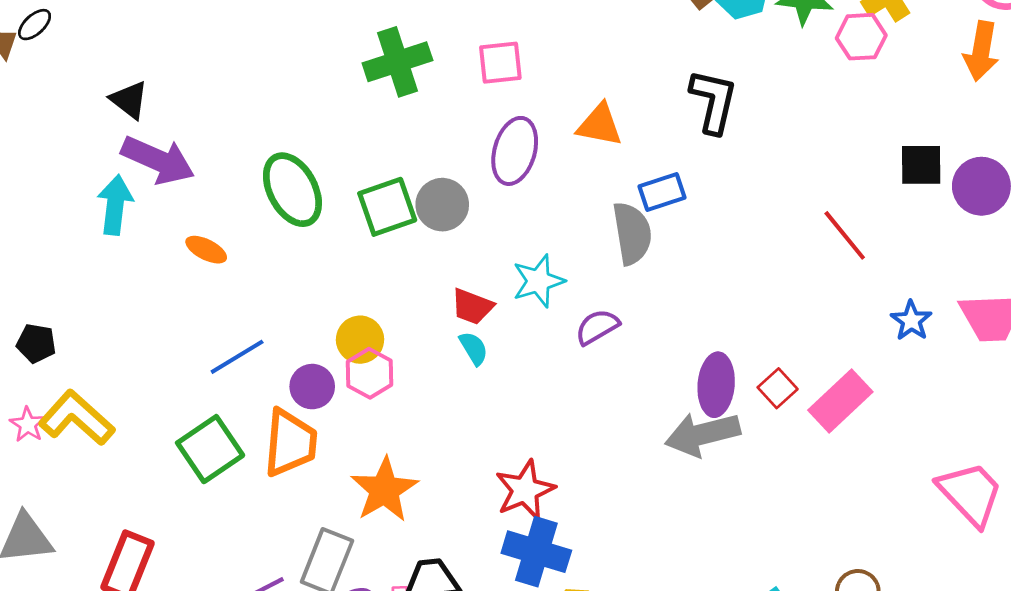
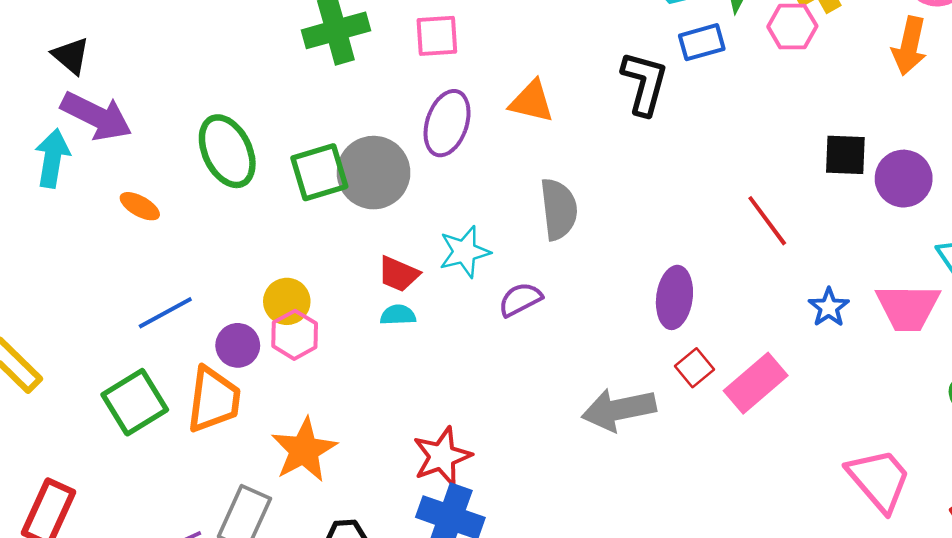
blue rectangle: (662, 192) -> (702, 42), moved
gray circle: (442, 205) -> (374, 173), size x1.4
cyan semicircle: (474, 348) -> (398, 315), turned -64
purple ellipse: (716, 385) -> (674, 297), moved

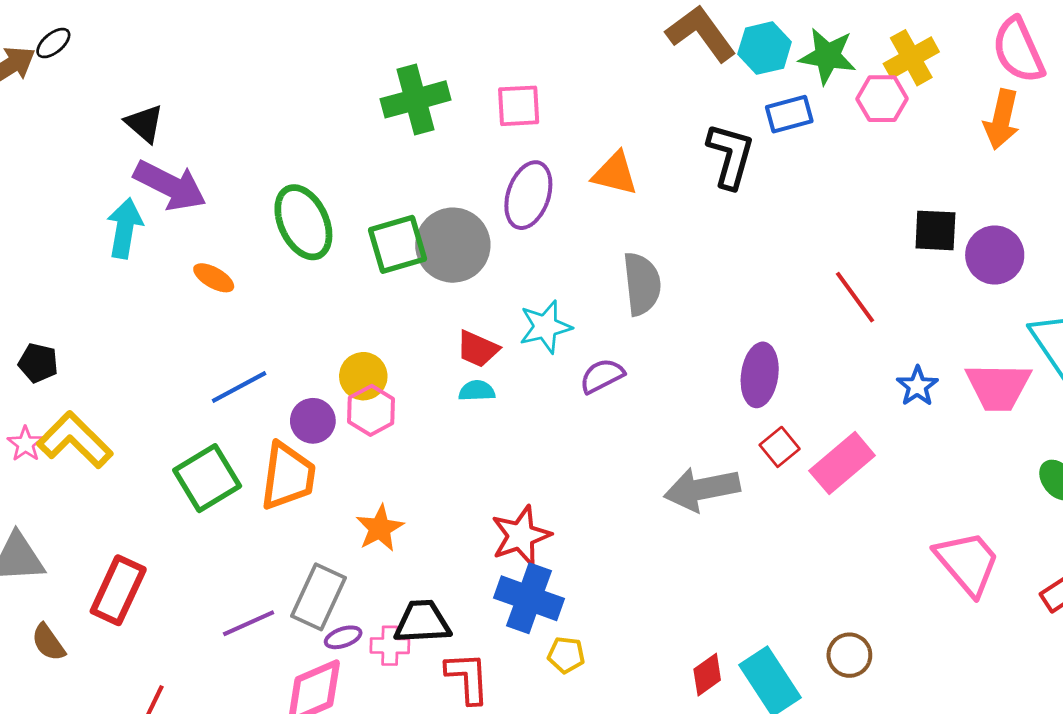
orange star: (304, 450) -> (380, 528), size x0.7

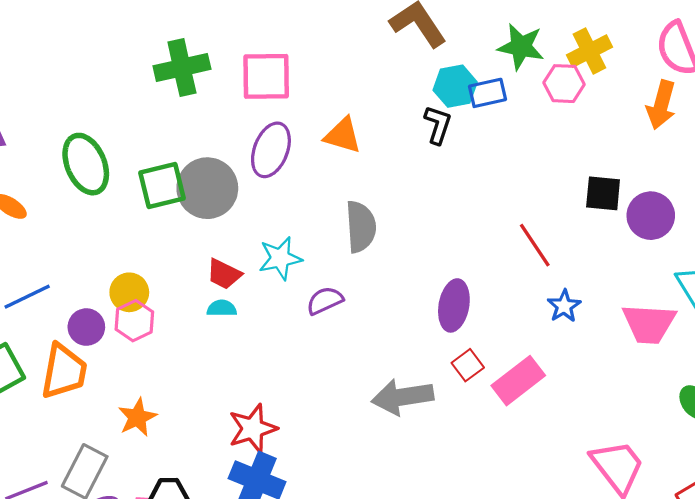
cyan hexagon: (765, 48) -> (455, 86), moved
pink square: (519, 106) -> (266, 76), size x1.4
black L-shape: (730, 156) -> (438, 125), size x0.7
blue star: (917, 386) -> (564, 306), moved

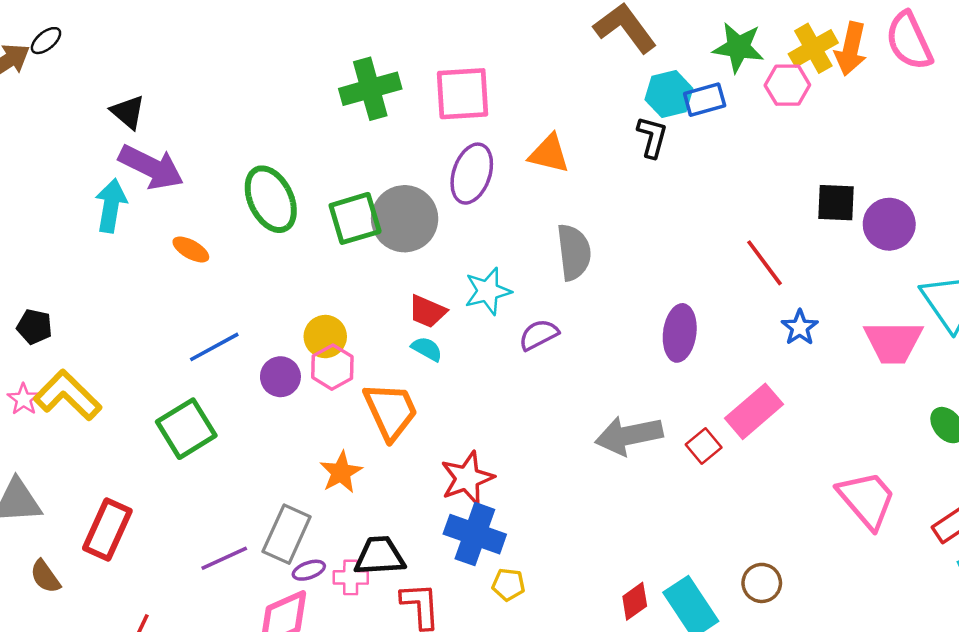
orange arrow: (661, 105) -> (851, 49), moved
cyan semicircle: (222, 308) -> (427, 349), turned 32
red square: (468, 365) -> (704, 446), moved
orange trapezoid: (64, 371) -> (391, 411), moved, turned -32

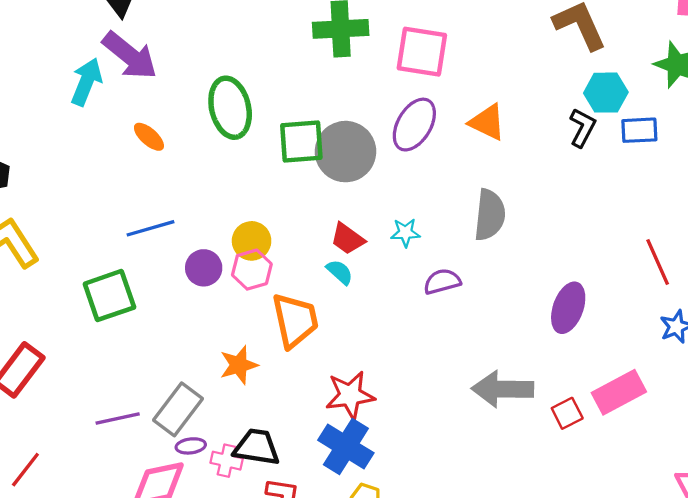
blue rectangle: (705, 100) -> (639, 130), moved
cyan star: (488, 291) -> (405, 233), size x0.7

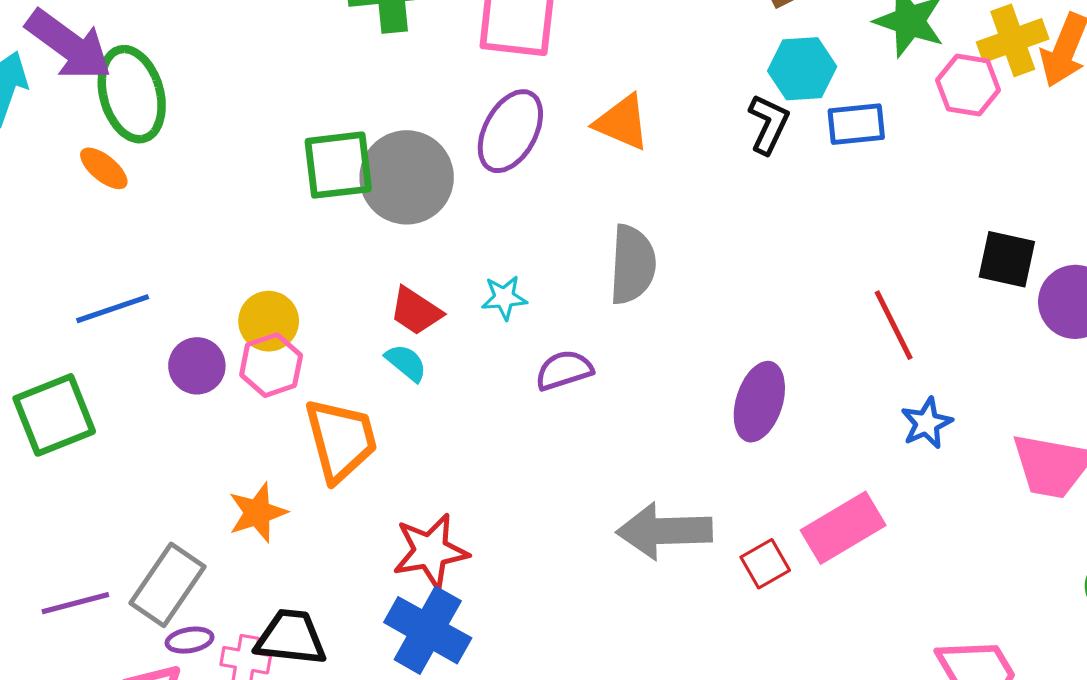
green ellipse: (230, 108) -> (132, 94), moved

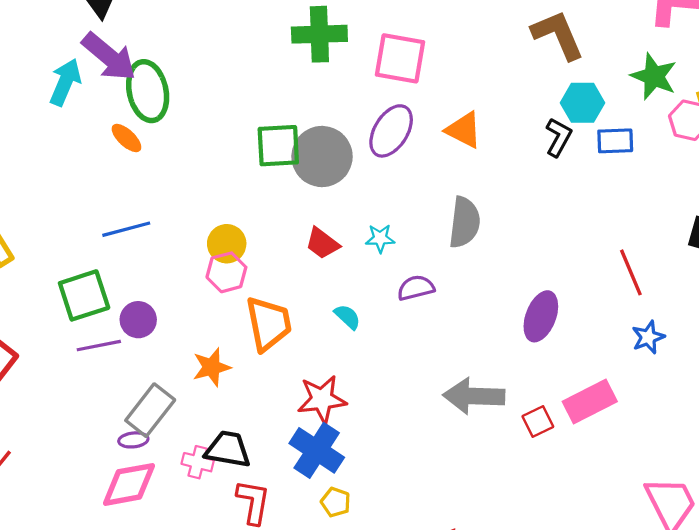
cyan semicircle: (406, 363) -> (347, 317), moved
purple circle: (197, 366) -> (138, 320), moved
purple line: (75, 603) -> (99, 346), moved
purple ellipse: (190, 640) -> (133, 440), moved

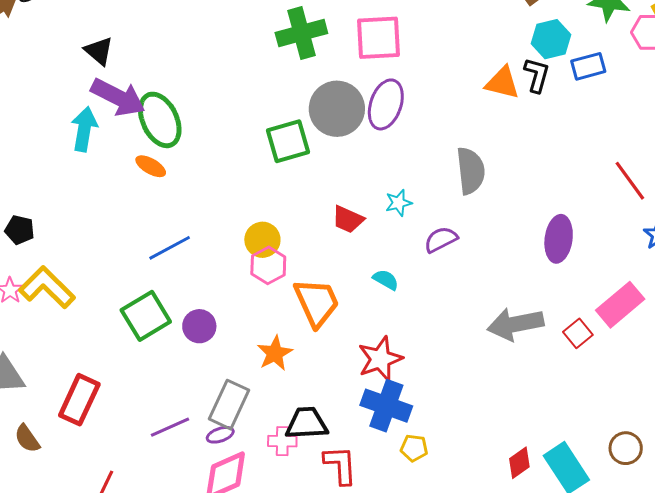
orange triangle: (464, 130) -> (502, 83), moved
gray circle: (322, 157) -> (337, 109), moved
purple line: (99, 346) -> (170, 427), moved

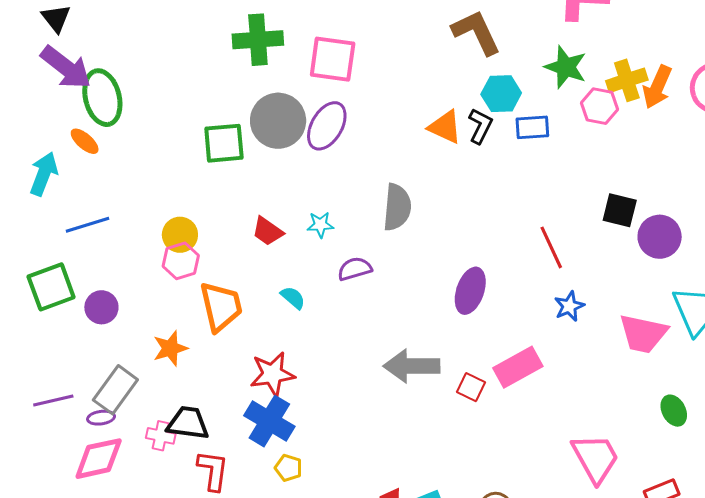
cyan arrow: (84, 129) -> (44, 174), moved
red square: (578, 333) -> (471, 387), turned -36

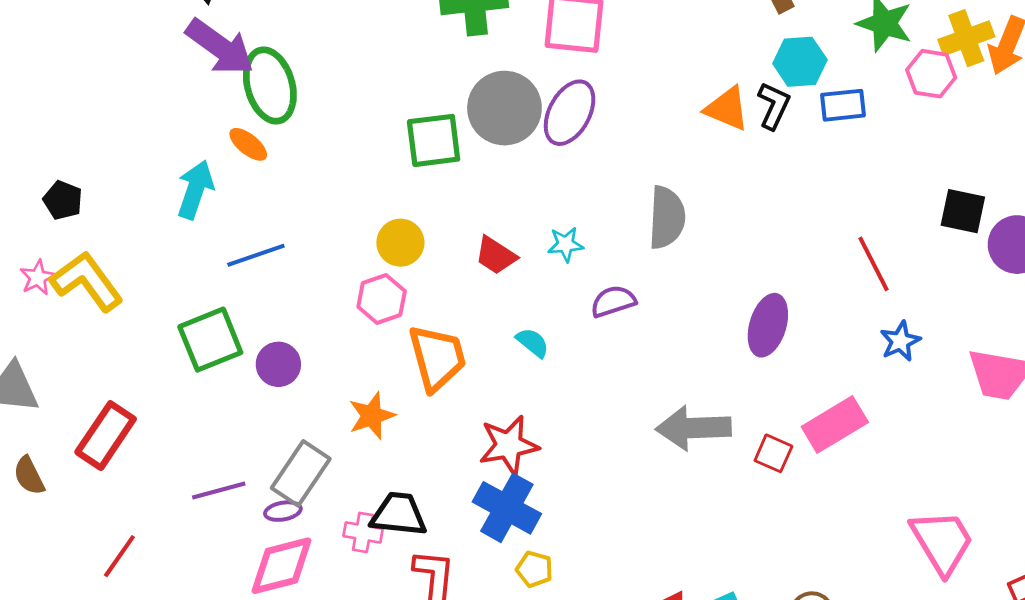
yellow circle: (180, 235) -> (400, 243), moved

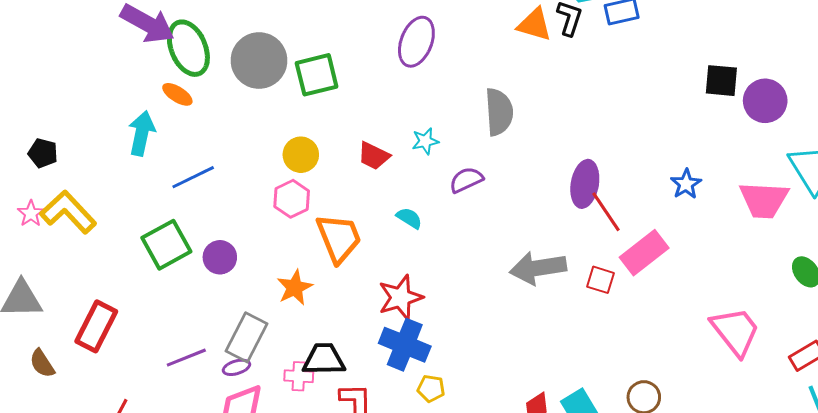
gray circle: (504, 108) -> (259, 61), moved
red line: (874, 264) -> (606, 212), moved

